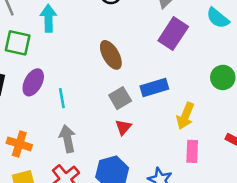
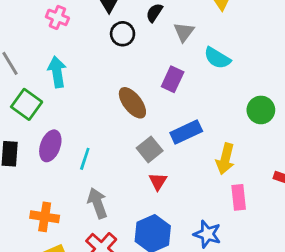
cyan semicircle: (218, 18) -> (217, 58), moved
purple rectangle: (173, 34) -> (173, 79), moved, size x0.7
green square: (18, 43) -> (27, 104), turned 32
cyan line: (62, 98) -> (85, 159), turned 36

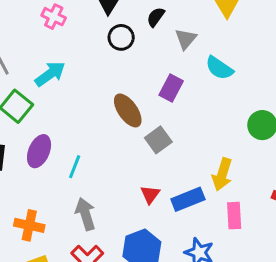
cyan arrow: (57, 72) -> (50, 74), turned 60
blue rectangle: (186, 132) -> (188, 199), moved
gray square: (150, 149) -> (158, 140), moved

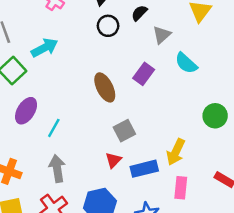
gray square: (158, 140) -> (124, 131), moved

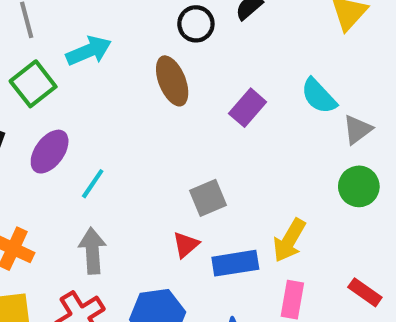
gray triangle: (162, 35) -> (357, 130), moved
brown ellipse: (105, 87) -> (172, 81), moved

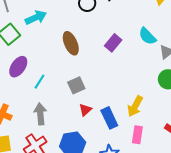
brown ellipse: (172, 81) -> (71, 43), moved
gray square: (208, 198) -> (76, 85), moved
blue rectangle: (235, 263) -> (109, 118), turned 75

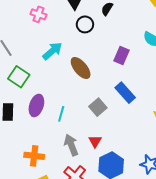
cyan arrow: (36, 18) -> (52, 51), moved
red triangle: (85, 110) -> (95, 141), moved
blue rectangle: (109, 118) -> (125, 93), moved

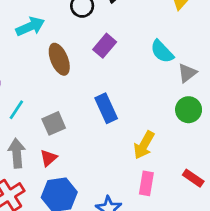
purple rectangle: (121, 55) -> (105, 46), moved
gray square: (98, 107) -> (54, 123), moved

